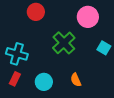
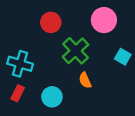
red circle: (36, 12) -> (51, 22), moved
orange semicircle: (76, 80) -> (85, 80), moved

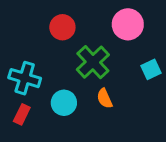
cyan square: (123, 57) -> (151, 69), turned 35
cyan circle: (52, 97) -> (64, 103), moved

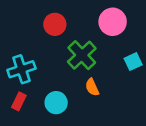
cyan cross: (25, 78) -> (21, 69), turned -36
cyan circle: (64, 103) -> (56, 103), moved

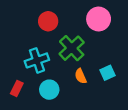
cyan square: (133, 62) -> (108, 73), moved
cyan cross: (21, 69) -> (37, 60), moved

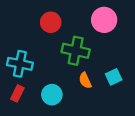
green cross: (72, 48) -> (76, 51), turned -35
cyan cross: (37, 60) -> (20, 64), moved, turned 30

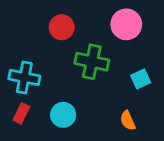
cyan square: (114, 77) -> (141, 79), moved
orange semicircle: (85, 80) -> (128, 121), moved

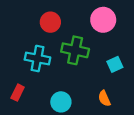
cyan cross: (24, 77) -> (37, 59), moved
cyan circle: (63, 115) -> (61, 102), moved

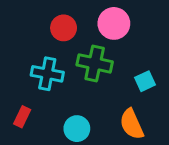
pink circle: (103, 20) -> (114, 23), moved
orange semicircle: (104, 98) -> (132, 124), size x1.5

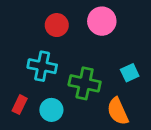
green cross: (95, 63) -> (85, 83), moved
cyan circle: (77, 129) -> (51, 110), moved

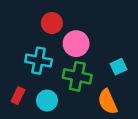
pink circle: (102, 21) -> (76, 44), moved

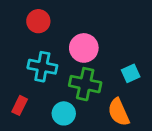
red circle: (52, 23) -> (38, 21), moved
cyan circle: (47, 101) -> (64, 113), moved

